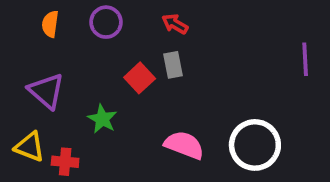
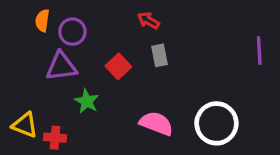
purple circle: (106, 22) -> (72, 32), moved
gray rectangle: (173, 65) -> (159, 55), moved
purple triangle: (46, 91) -> (61, 66), moved, turned -48

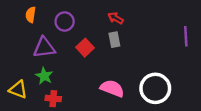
red arrow: (148, 21) -> (116, 18), moved
purple circle: (72, 32) -> (65, 22), moved
green star: (87, 101) -> (44, 76), moved
red cross: (55, 138) -> (53, 99), moved

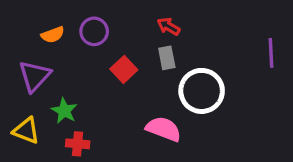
orange semicircle: (31, 15) -> (53, 35), moved, turned -119
purple triangle: (44, 48) -> (35, 76), moved, turned -40
white circle: (155, 88) -> (202, 91), moved

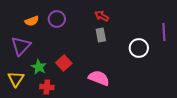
red square: (124, 69) -> (64, 63), moved
white circle: (202, 91) -> (139, 48), moved, size x0.7
yellow triangle: (26, 131) -> (16, 79), turned 42

